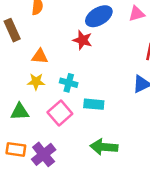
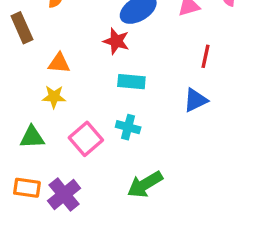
cyan cross: (69, 83) -> (128, 127), moved
cyan rectangle: (94, 104) -> (131, 82), moved
green arrow: (104, 147) -> (145, 184), turned -36

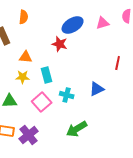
red line: (206, 56) -> (118, 63), moved
cyan rectangle: (131, 82) -> (47, 75), moved, turned 70
blue triangle: (195, 100) -> (97, 89), moved

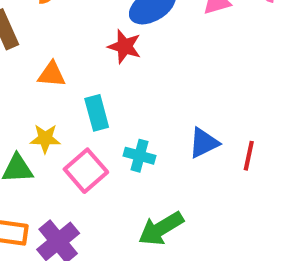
red line: (118, 63) -> (249, 156), moved
yellow star: (23, 77) -> (45, 139), moved

